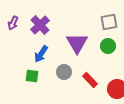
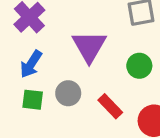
green circle: (108, 46) -> (139, 66), moved
green square: (32, 76) -> (33, 100), moved

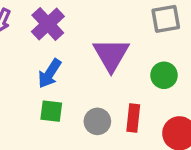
gray circle: (68, 93) -> (97, 121), moved
red rectangle: (110, 106) -> (133, 118), turned 50

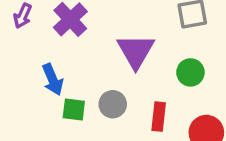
blue arrow: (50, 74) -> (53, 79), moved, turned -56
gray circle: (97, 121) -> (113, 104), moved

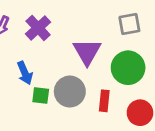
green circle: (190, 72) -> (128, 68), size x1.6
gray circle: (113, 104) -> (70, 92), size x1.5

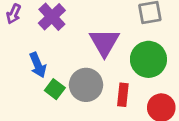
green square: (41, 95) -> (55, 89), turned 30

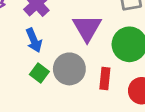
blue arrow: (38, 65) -> (34, 40), moved

